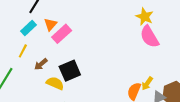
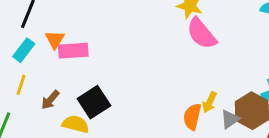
pink rectangle: (62, 34) -> (73, 51), turned 48

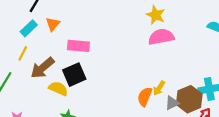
pink semicircle: (202, 34) -> (161, 37), turned 110
pink rectangle: (73, 51) -> (78, 46), moved
brown arrow: (50, 100) -> (43, 68), size x1.6

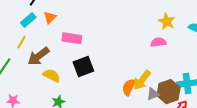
yellow star: (156, 15) -> (167, 21), moved
pink semicircle: (161, 37) -> (158, 42), moved, size x0.7
black square: (74, 75) -> (83, 67), moved
yellow arrow: (159, 88) -> (142, 80), size x1.5

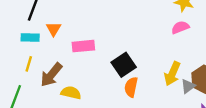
cyan rectangle: (28, 20) -> (30, 38), turned 56
black square: (83, 67) -> (124, 65), moved
orange semicircle: (129, 87) -> (131, 87), moved

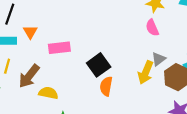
pink semicircle: (180, 27) -> (152, 28), turned -91
gray triangle: (188, 86) -> (159, 59), moved

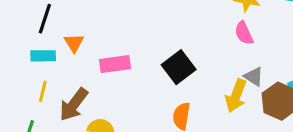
gray triangle: (159, 59) -> (254, 77), turned -48
black square: (99, 65) -> (179, 67), moved

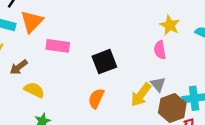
orange triangle: (74, 43) -> (32, 22), size x1.5
brown arrow: (74, 104) -> (19, 67), size x0.7

